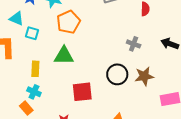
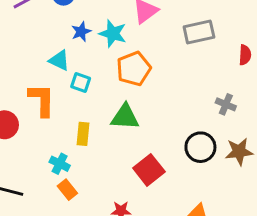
cyan cross: (34, 92) -> (60, 164), moved
red square: (82, 92) -> (149, 170), turned -35

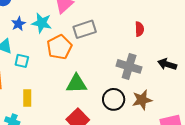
gray rectangle: (199, 32) -> (85, 29), moved
gray cross: (226, 104) -> (129, 66), size x1.6
green triangle: (125, 117) -> (76, 84), moved

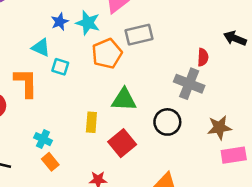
red semicircle: (139, 29) -> (203, 57), moved
black arrow: (167, 64) -> (235, 38), moved
yellow rectangle: (27, 98) -> (91, 122), moved
brown star: (142, 100) -> (219, 128), moved

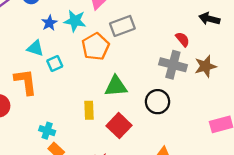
red semicircle: (203, 57) -> (182, 39), turned -35
cyan square: (60, 67) -> (55, 63), turned -35
brown star: (219, 128) -> (205, 66), moved

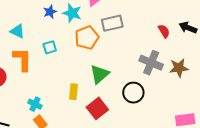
red semicircle: (182, 39) -> (164, 31), moved
cyan triangle: (35, 48) -> (17, 31), moved
green triangle: (116, 86) -> (100, 74), turned -45

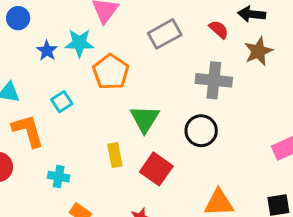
gray rectangle: (112, 23) -> (165, 34), moved
brown star: (179, 68) -> (258, 51), moved
cyan cross: (35, 104) -> (59, 177), moved

